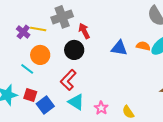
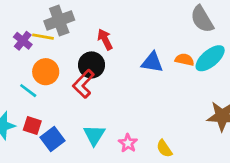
gray cross: (62, 17) -> (59, 20), moved
red L-shape: (68, 80) -> (83, 84), moved
cyan triangle: (76, 102) -> (94, 135), turned 30

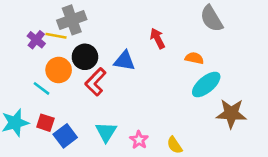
red arrow: (105, 39) -> (157, 38), moved
cyan ellipse: (210, 58) -> (206, 84), moved
blue triangle: (152, 62) -> (124, 61), moved
black circle: (92, 65) -> (85, 57), moved

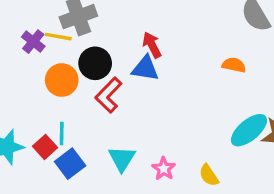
red arrow: (157, 38) -> (152, 45), moved
cyan ellipse: (206, 84) -> (249, 130), moved
cyan line: (41, 88) -> (62, 134), moved, turned 54
red square: (45, 123) -> (45, 147), turned 30

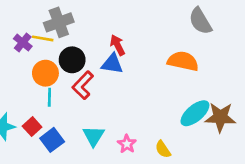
orange semicircle: (234, 65) -> (183, 61), size x1.6
cyan line: (62, 134) -> (49, 97), moved

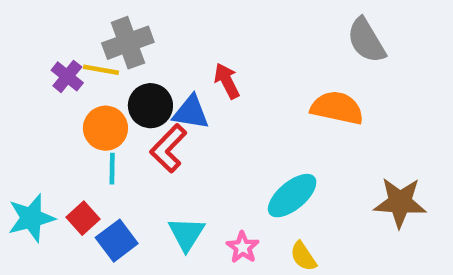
blue triangle: (112, 64) -> (191, 112), moved
cyan ellipse: (195, 113) -> (292, 196), moved

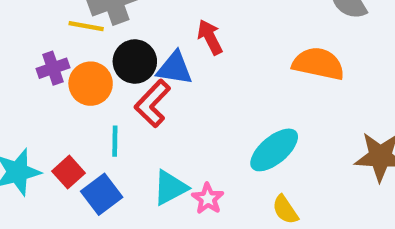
purple cross: (67, 76) -> (53, 68), moved, turned 32
cyan line: (112, 169) -> (115, 141), moved
cyan triangle: (186, 234) -> (170, 188), turned 30
pink star: (243, 247) -> (208, 199), moved

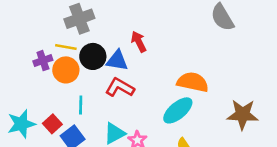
yellow line: (86, 26) -> (66, 47), moved
orange semicircle: (318, 64) -> (193, 82), moved
red L-shape: (153, 104) -> (120, 88), moved, turned 76

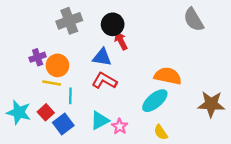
yellow line: (66, 47) -> (52, 83), moved
black circle: (93, 56) -> (113, 24), moved
cyan star: (21, 124) -> (19, 112), turned 30

